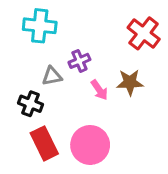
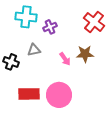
purple cross: (79, 61) -> (50, 27), moved
black cross: (31, 104) -> (11, 62), moved
red rectangle: (44, 143) -> (29, 94), turned -65

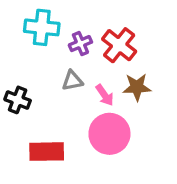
red cross: (94, 22) -> (119, 45), moved
gray triangle: (34, 50) -> (72, 81), moved
pink circle: (59, 95) -> (109, 134), moved

